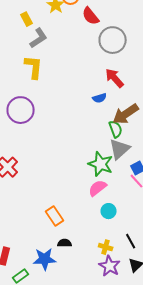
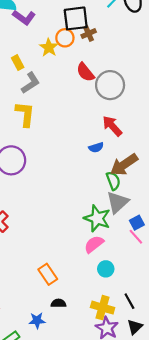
red semicircle: (91, 16) -> (85, 72), moved
yellow cross: (106, 247) -> (103, 308), size x1.5
blue star: (45, 259) -> (37, 320), size x0.7

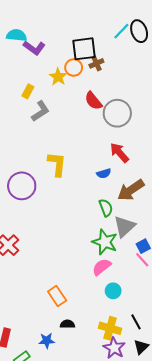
yellow rectangle: (18, 63) -> (28, 91), turned 56
yellow L-shape: (25, 114) -> (57, 164), moved
green semicircle: (113, 181) -> (106, 208), moved

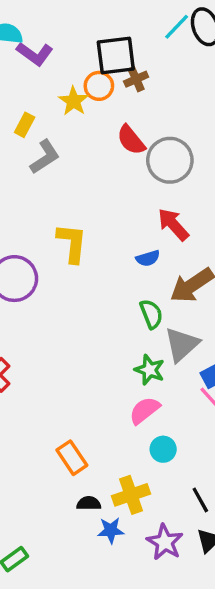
green star: (105, 242) -> (150, 370), size x0.7
yellow cross: (110, 328) -> (131, 495), moved, turned -35
blue star: (47, 341) -> (111, 530), moved

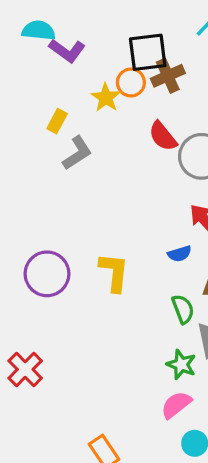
brown cross: (136, 79) -> (168, 76), size x1.4
yellow L-shape: (72, 243) -> (114, 272), moved

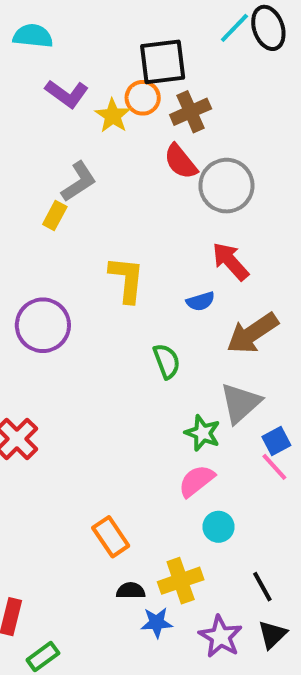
purple L-shape: (67, 51) -> (67, 94), moved
brown cross: (168, 76) -> (191, 112), moved
yellow rectangle: (57, 121) -> (55, 215), moved
yellow L-shape: (114, 272) -> (127, 279), moved
green semicircle: (183, 309) -> (167, 361), moved

